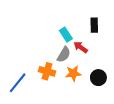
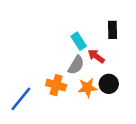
black circle: (98, 78) -> (109, 84), moved

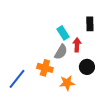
red arrow: (96, 56) -> (77, 45), turned 56
orange star: (87, 88) -> (67, 83), moved

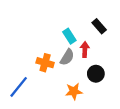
black rectangle: (90, 24) -> (99, 26), turned -40
orange cross: (45, 68) -> (45, 63), moved

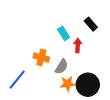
gray semicircle: (67, 57) -> (62, 67), moved
black circle: (96, 74) -> (88, 85), moved, size x1.5

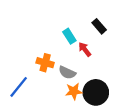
red arrow: (78, 45) -> (85, 49), turned -40
gray semicircle: (62, 67) -> (67, 73), turned 84

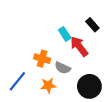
red arrow: (85, 49) -> (79, 46), size x1.5
orange star: (74, 91) -> (48, 85), moved

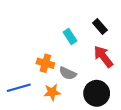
red arrow: (79, 46) -> (103, 57), moved
blue line: (17, 81) -> (19, 88), turned 35

